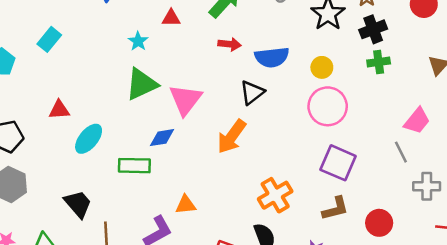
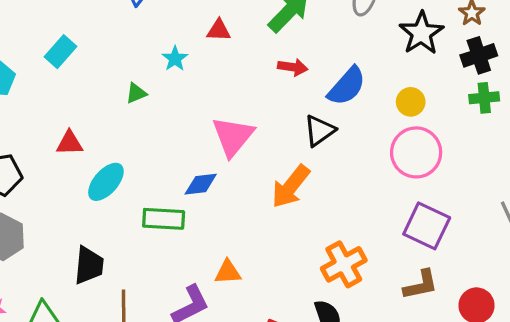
blue semicircle: (272, 57) -> (347, 86), turned -44
green triangle: (142, 84) -> (136, 93), moved, size x0.5
black trapezoid: (78, 204) -> (89, 265), turned 44

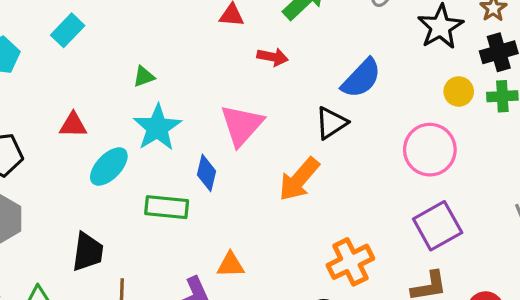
cyan star: (175, 59) -> (157, 128), moved, size x1.8
red arrow: (293, 67) -> (273, 57), moved
yellow circle: (411, 102) -> (459, 91), moved
blue diamond: (201, 184) -> (206, 173), turned -72
purple square: (427, 226) -> (438, 226), turned 33

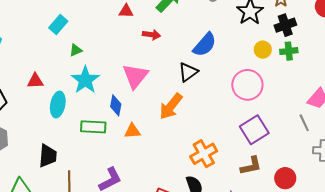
cyan rectangle: (68, 30) -> (58, 24), moved
cyan ellipse: (109, 167) -> (58, 105), turned -30
orange triangle: (231, 265) -> (132, 131), moved

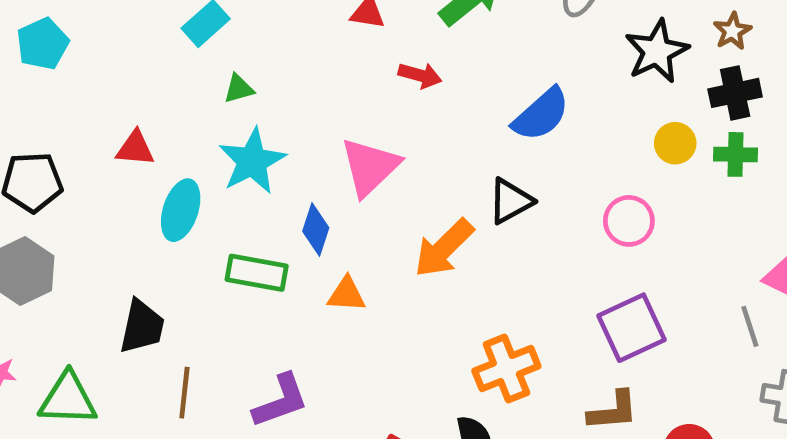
black triangle: (188, 72) -> (510, 201), moved
pink circle: (247, 85) -> (629, 221), size x0.7

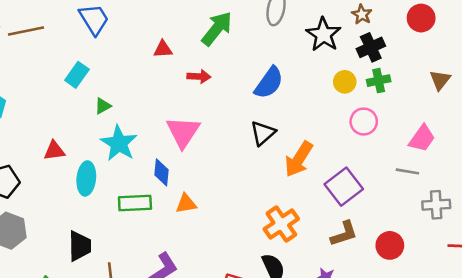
pink circle: (629, 221) -> (364, 122), moved
orange arrow: (444, 248) -> (299, 159), moved
gray line: (750, 326) -> (407, 171), turned -50

